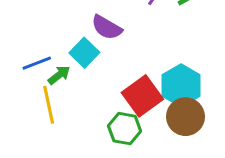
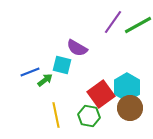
cyan square: (84, 53) -> (62, 65), turned -30
yellow line: (49, 105) -> (56, 115), moved

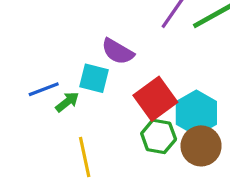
red square: (101, 94) -> (155, 99), moved
green hexagon: (89, 116) -> (159, 136), moved

